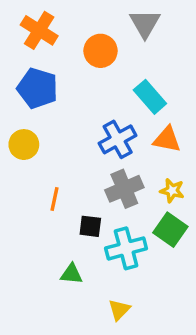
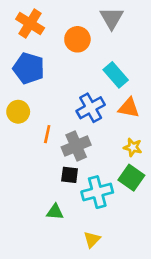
gray cross: (124, 189) -> (76, 146), moved
orange line: (55, 199) -> (47, 134), moved

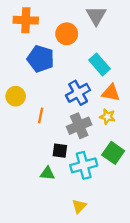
orange cross: (30, 23) -> (26, 20), turned -30
blue pentagon: (29, 68) -> (41, 59), moved
gray cross: (76, 146) -> (79, 126), moved
yellow star: (133, 147) -> (107, 117), moved
green triangle: (55, 212) -> (47, 173), moved

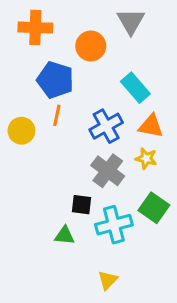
orange line: (41, 115) -> (57, 115), moved
gray cross: (79, 126) -> (108, 171), turned -30

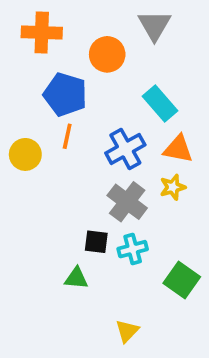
yellow star: (146, 158) -> (173, 187), turned -30
green square: (154, 208) -> (182, 280), moved
cyan cross: (114, 225) -> (133, 249), moved, size x0.7

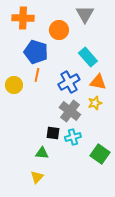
yellow triangle: (127, 331) -> (37, 177), moved

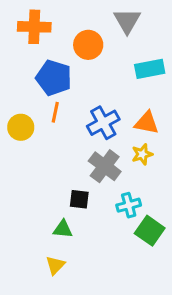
cyan rectangle: (88, 57) -> (150, 69), moved, turned -60
cyan cross: (73, 137) -> (129, 205), moved

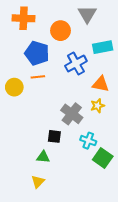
orange line: (55, 112) -> (38, 77), turned 72
blue cross: (103, 123) -> (76, 63), moved
cyan cross: (129, 205) -> (88, 141), turned 35

